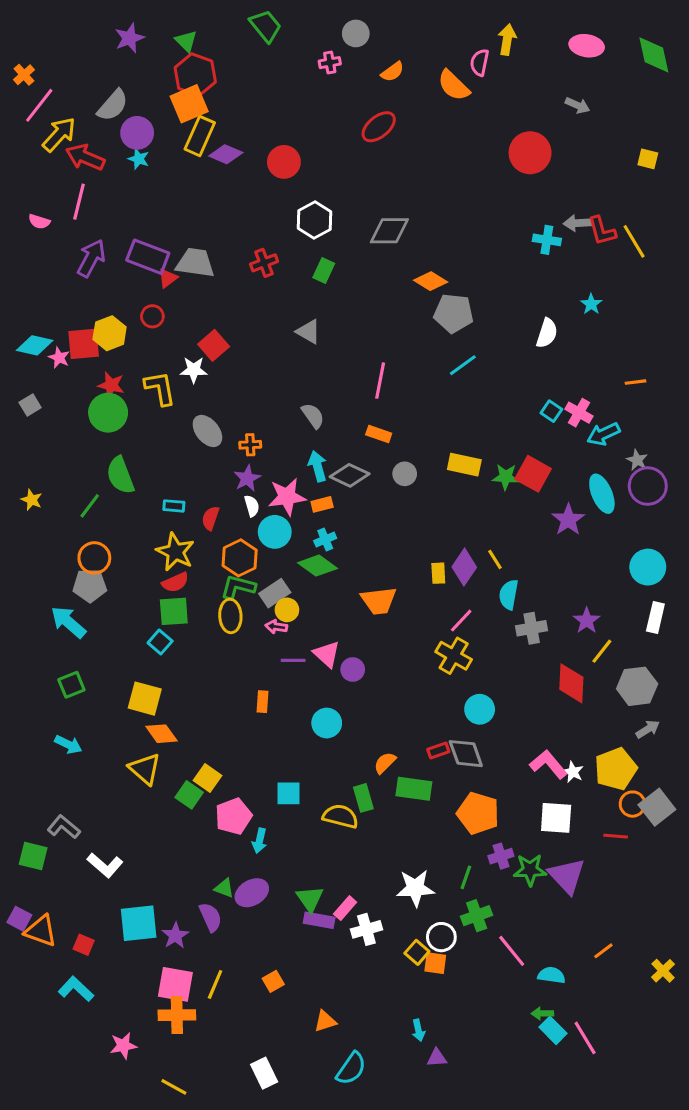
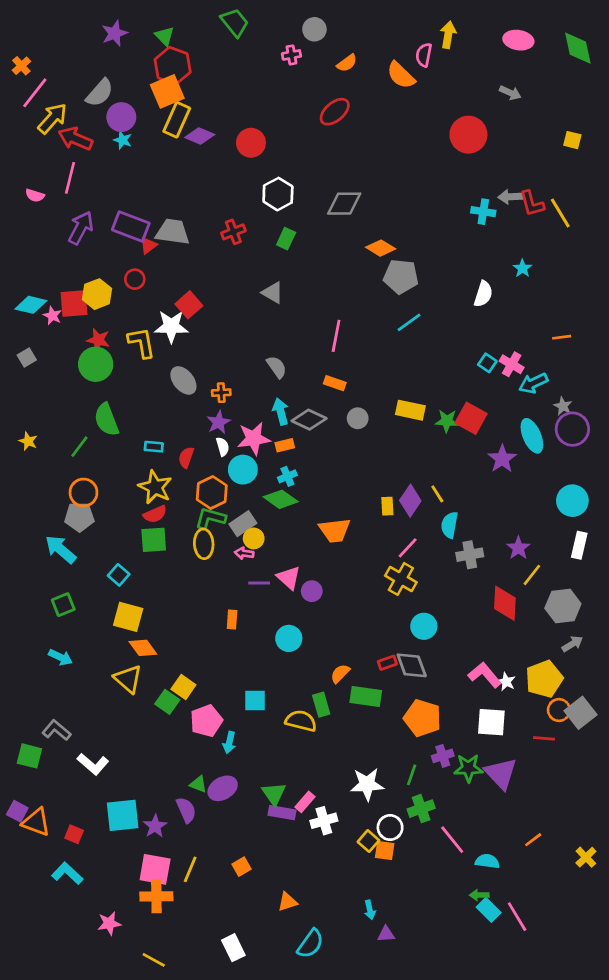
white star: (194, 370) -> (171, 326), size x1.4
cyan square: (160, 642) -> (119, 575), moved

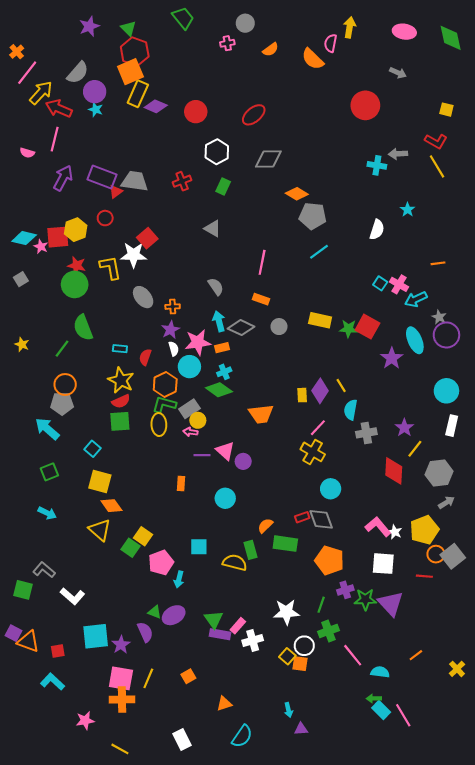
red ellipse: (335, 112) -> (254, 115), moved
red L-shape: (532, 204) -> (436, 141), moved, turned -45
red square: (74, 834) -> (58, 651), turned -32

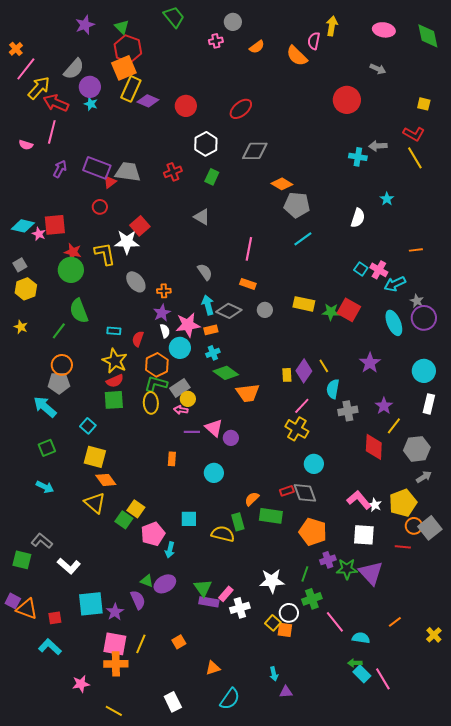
purple arrow: (63, 178) -> (60, 169), size x0.7
yellow hexagon: (76, 230) -> (26, 289), moved
purple star: (392, 358) -> (370, 363), moved
green diamond: (219, 390) -> (226, 373), moved

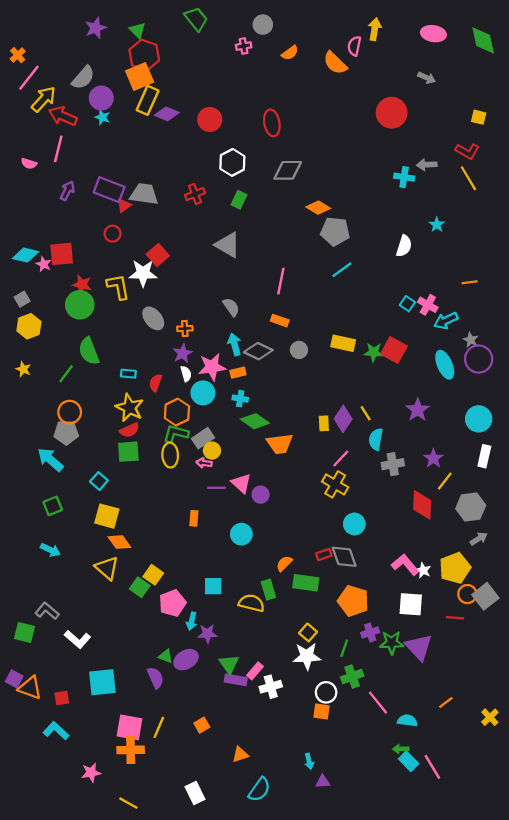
red ellipse: (241, 109) -> (272, 123), turned -60
gray triangle: (202, 217) -> (228, 245), size x1.4
cyan cross: (213, 353) -> (240, 399), turned 32
purple star: (115, 612) -> (207, 634), moved, turned 30
yellow square: (273, 623) -> (308, 632), moved

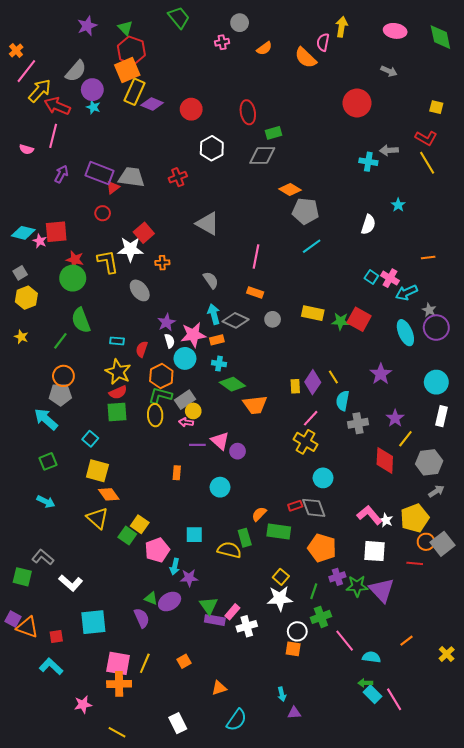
green rectangle: (239, 200) -> (274, 133), moved, turned 49
orange cross: (185, 329) -> (162, 263), moved

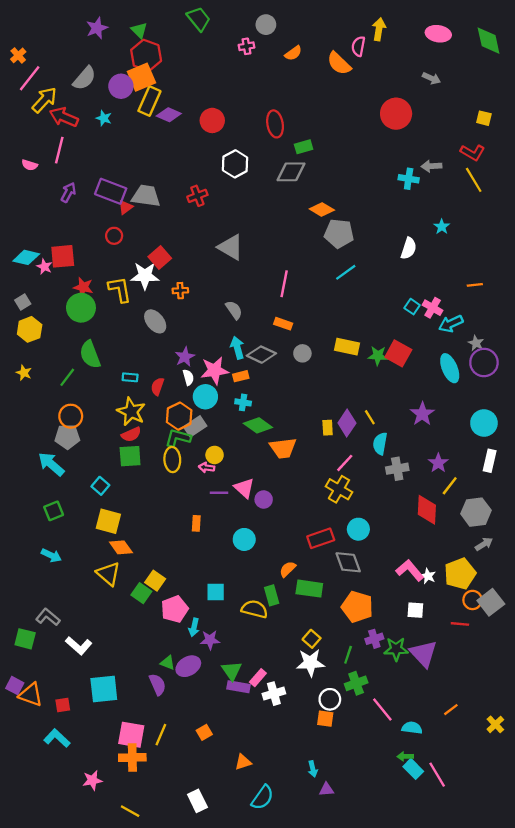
purple circle: (92, 90) -> (121, 86), moved
gray rectangle: (185, 400) -> (195, 426), moved
red rectangle: (295, 506) -> (321, 538), moved, size x1.6
white square: (375, 551) -> (415, 610), size x0.7

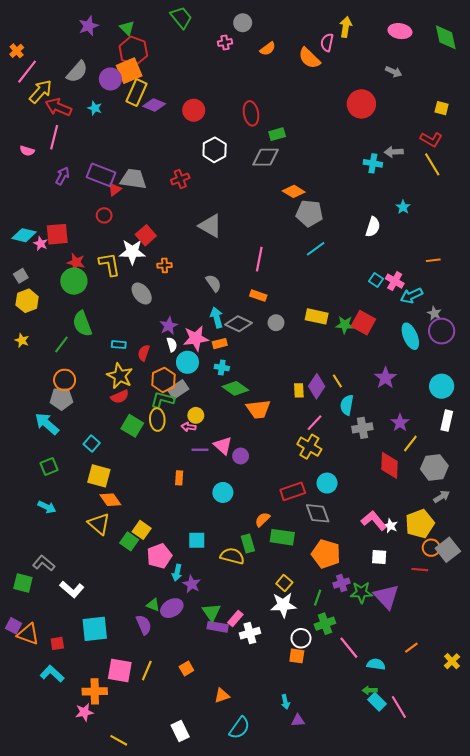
green square: (130, 456) -> (132, 426), moved, turned 35
purple star: (210, 640) -> (192, 584), turned 30
orange cross: (132, 757) -> (95, 691), moved

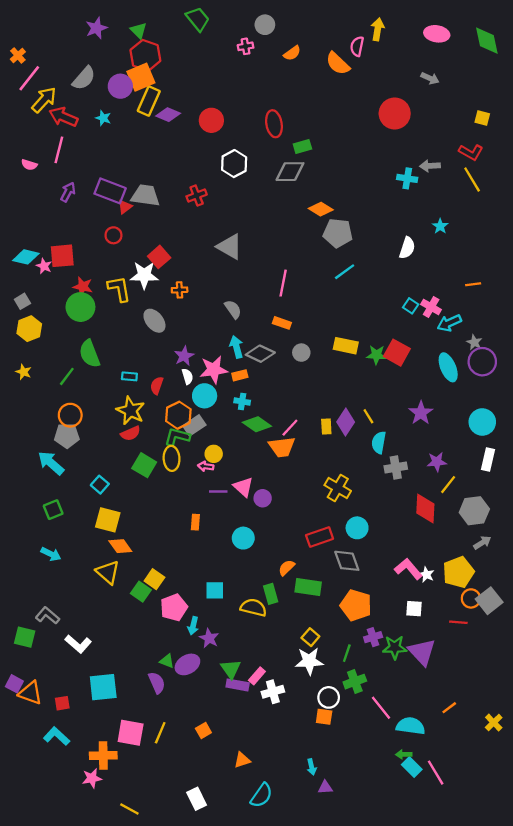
pink line: (315, 423) -> (290, 428), moved
purple star: (400, 423) -> (437, 462), turned 30
cyan semicircle: (376, 664) -> (411, 726), size x1.4

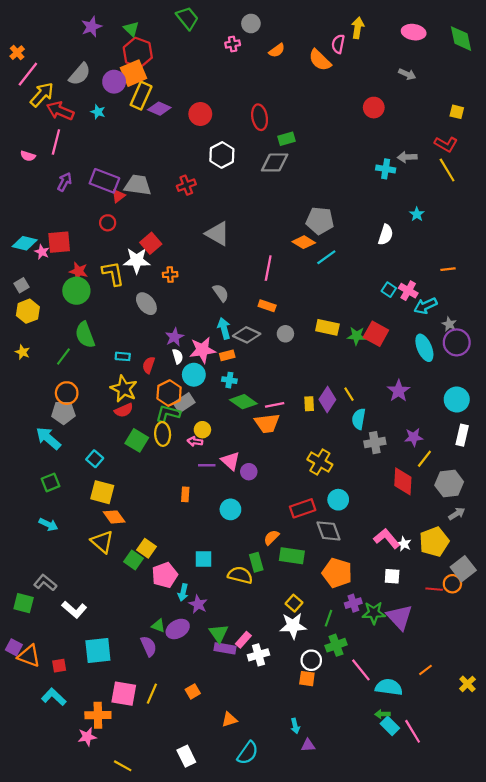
red circle: (395, 114) -> (374, 108), size x0.7
orange diamond: (321, 209) -> (304, 242), moved
pink line: (290, 428) -> (275, 405), turned 36
orange circle: (471, 598) -> (452, 584), moved

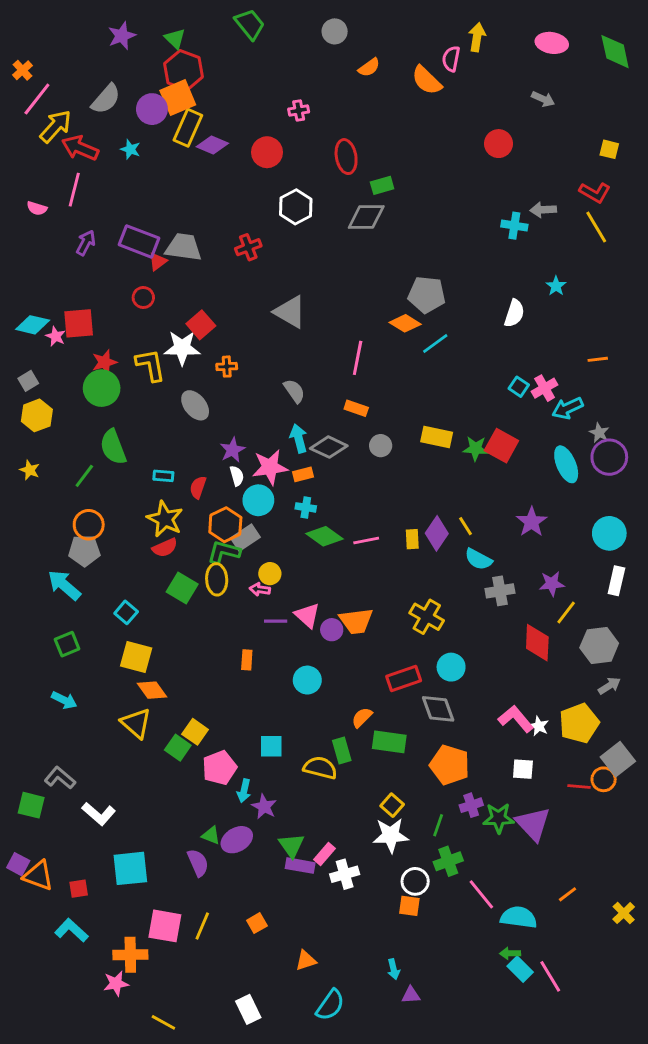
pink cross: (233, 44) -> (299, 111), moved
red star: (79, 271) -> (104, 362), turned -30
pink cross: (408, 291) -> (545, 388), turned 30
cyan semicircle: (359, 419) -> (478, 559), turned -72
orange trapezoid: (267, 423) -> (356, 621), moved

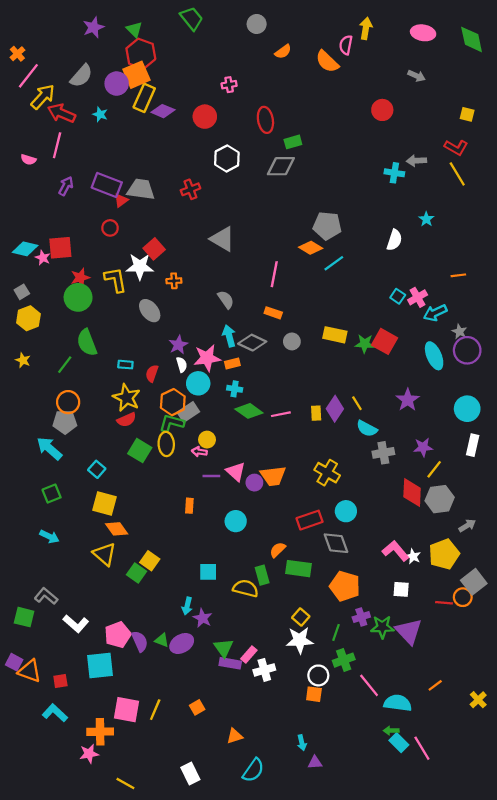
gray hexagon: (599, 646) -> (440, 499), moved
pink pentagon: (220, 768) -> (118, 635), moved
purple semicircle: (198, 863) -> (140, 641), moved

